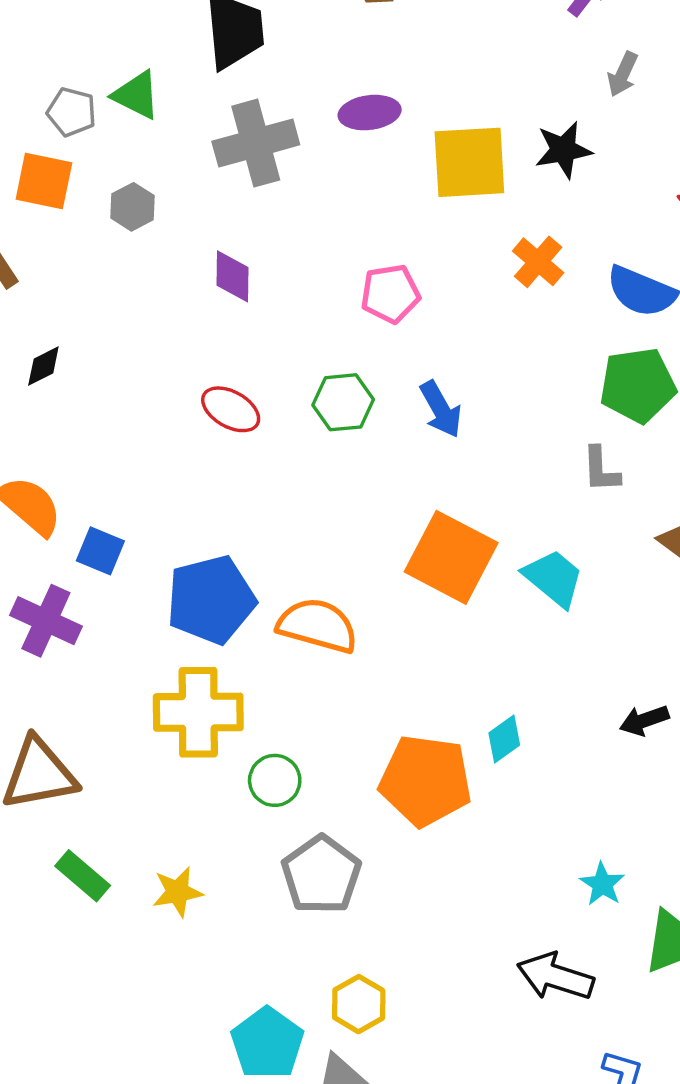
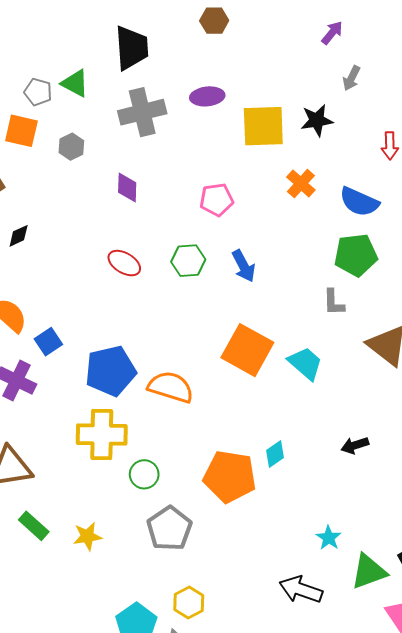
blue square: (100, 551) -> (48, 342), turned 32

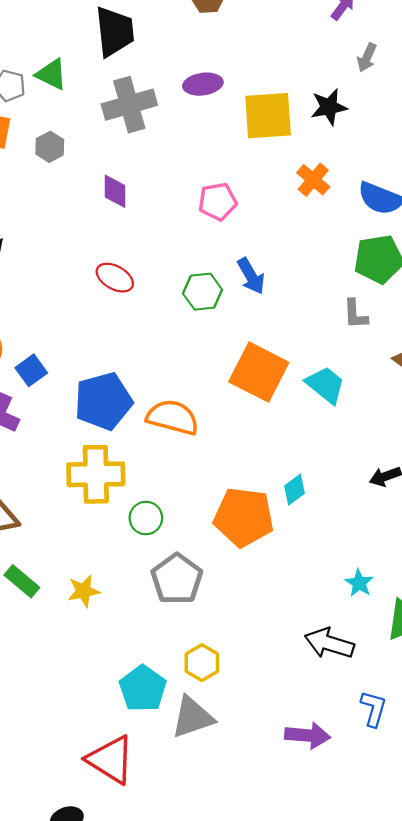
green hexagon: (188, 261) -> (203, 292), moved

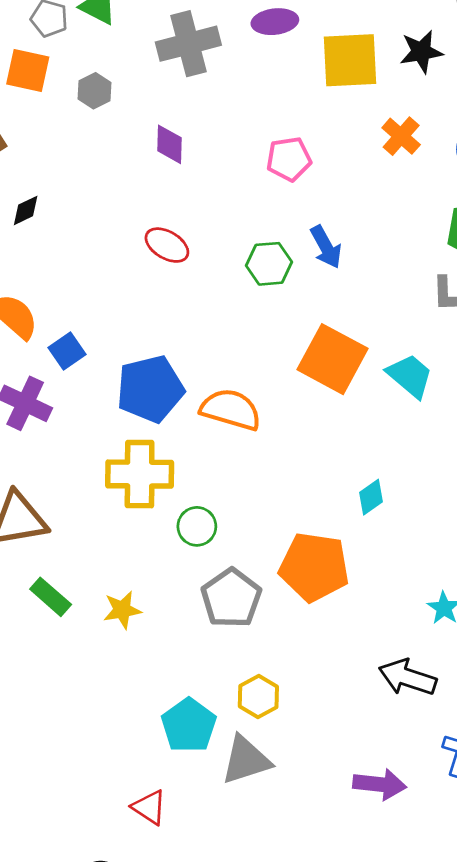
orange pentagon: (244, 517) -> (314, 567), moved
red triangle: (111, 760) -> (149, 807), size x0.6

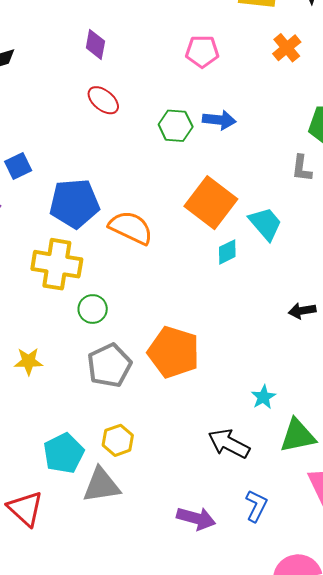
purple diamond: (170, 144) -> (95, 44), moved
blue arrow: (326, 247) -> (219, 120), turned -64
cyan diamond: (371, 497) -> (227, 252), moved
red triangle: (149, 807) -> (25, 509), size x1.4

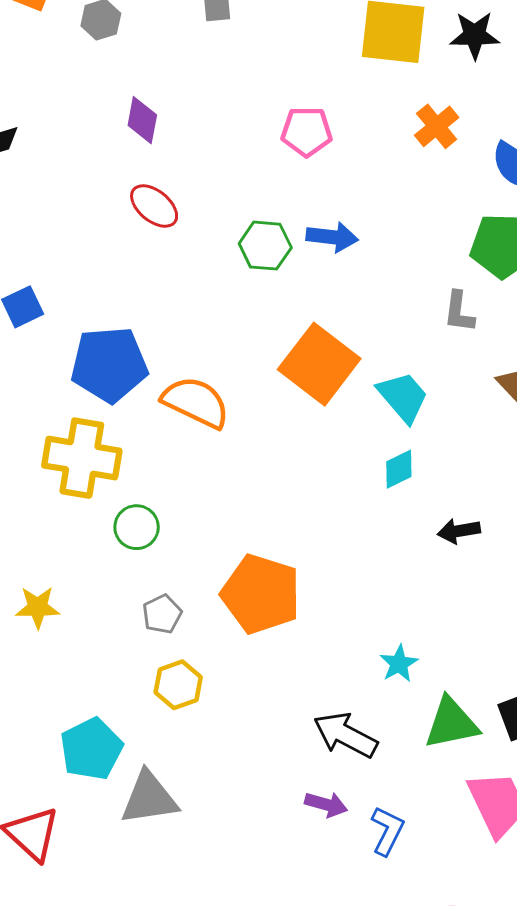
cyan diamond: (227, 252) -> (399, 469), moved
gray pentagon: (109, 365) -> (162, 614), size x0.6
yellow hexagon: (118, 440) -> (178, 685), moved
purple arrow: (196, 518) -> (326, 804), moved, size x0.7

